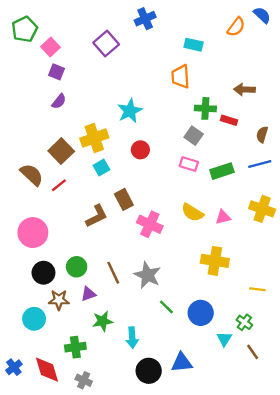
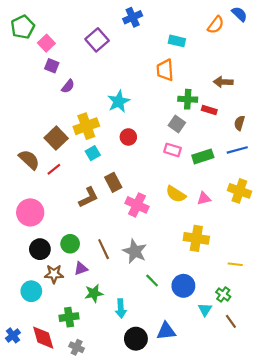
purple semicircle: (59, 101) -> (68, 86), moved

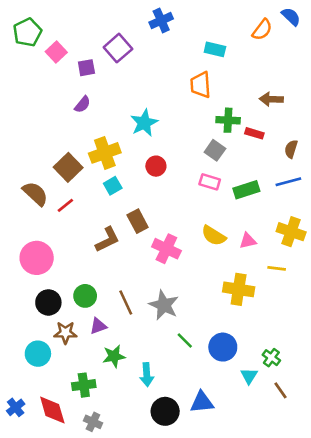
purple square: (52, 66) -> (86, 68), moved, turned -32
yellow line: (235, 264) -> (277, 268), moved

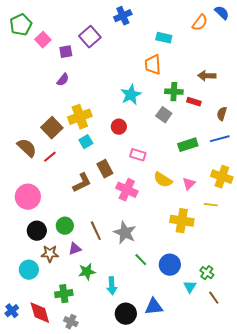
cyan star: (144, 123) -> (131, 95), moved
pink rectangle: (210, 182) -> (138, 155), moved
pink triangle: (248, 241) -> (189, 184), turned -32

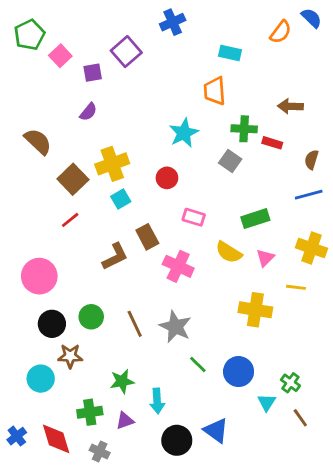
green rectangle: (188, 145) -> (255, 219), moved
brown semicircle: (27, 148) -> (38, 141), moved
purple triangle: (75, 249) -> (125, 421), moved
blue triangle: (154, 307) -> (216, 430), turned 42

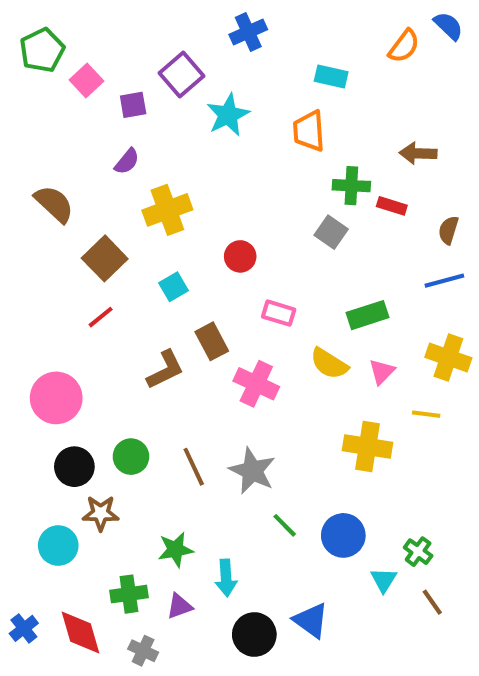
cyan star: (184, 133) -> (228, 115), moved
yellow cross: (112, 164) -> (167, 210), moved

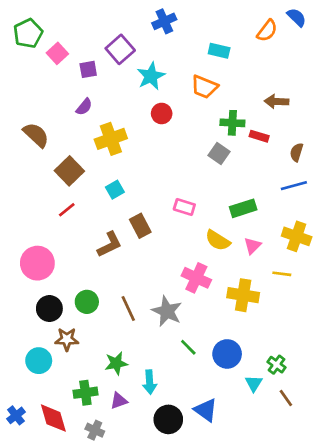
orange trapezoid: (309, 131) -> (204, 87), turned -64
red circle: (240, 256) -> (162, 113), moved
pink cross: (256, 384) -> (196, 278), moved

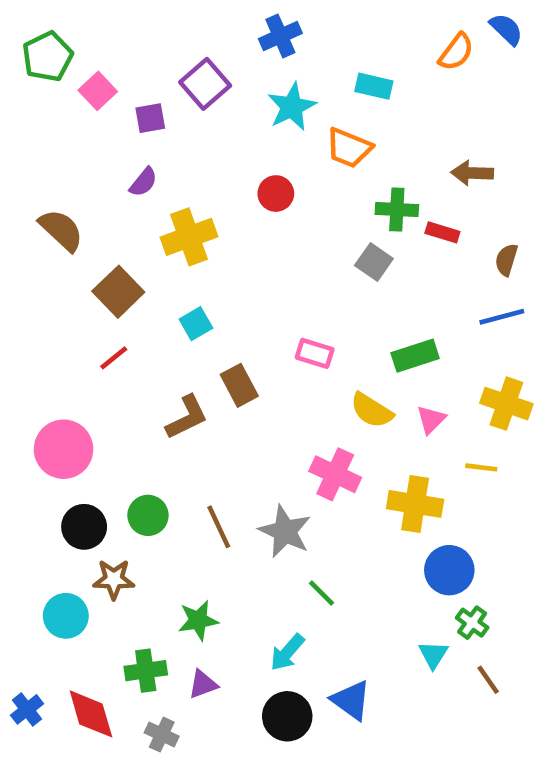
cyan star: (151, 76) -> (292, 107), moved
blue circle: (227, 354) -> (449, 570), moved
cyan arrow: (150, 382) -> (287, 652), moved, turned 45

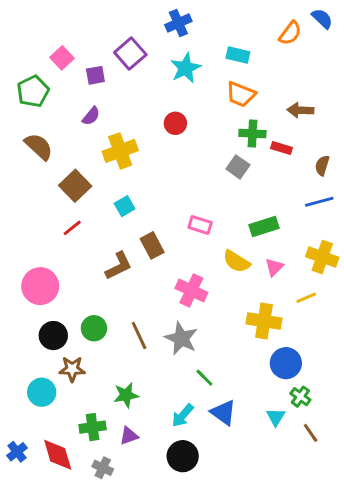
green pentagon: (48, 57) -> (33, 91), moved
orange trapezoid: (349, 148) -> (241, 94), moved
yellow line: (481, 467) -> (306, 298), turned -30
pink cross: (335, 474) -> (191, 290), moved
blue triangle: (351, 700) -> (223, 413), moved

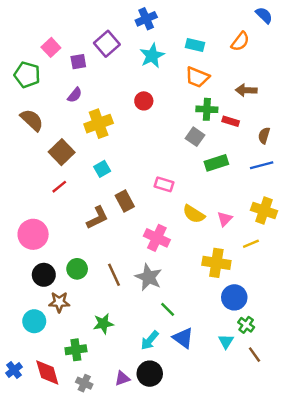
orange semicircle: (290, 33) -> (240, 41), moved
green pentagon: (33, 91) -> (27, 75), turned -30
green rectangle: (264, 227) -> (216, 163), moved
purple triangle: (129, 436) -> (122, 378), moved

